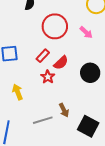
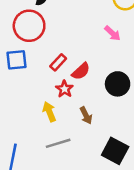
red circle: (55, 26) -> (29, 26), moved
yellow arrow: (18, 92) -> (49, 112), moved
brown arrow: (64, 110) -> (86, 115), moved

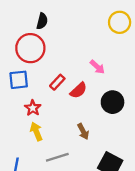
pink arrow: (113, 33) -> (97, 67), moved
red star: (64, 89) -> (33, 108), moved
yellow arrow: (49, 112) -> (36, 131), moved

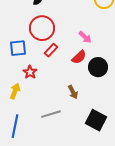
red circle: (30, 48) -> (42, 28), moved
red semicircle: (78, 90) -> (79, 57), moved
yellow arrow: (36, 131) -> (15, 91), moved, turned 42

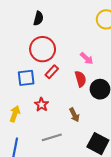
blue square: (18, 48) -> (26, 78), moved
red semicircle: (79, 57) -> (80, 79), turned -63
red star: (30, 72) -> (42, 105), moved

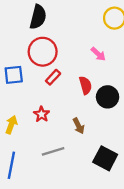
black semicircle: (38, 18) -> (38, 17), size x1.5
pink arrow: (87, 58) -> (98, 54), moved
blue square: (26, 78) -> (14, 75), moved

